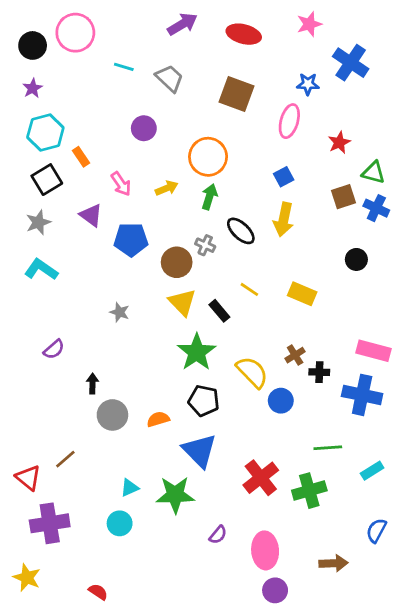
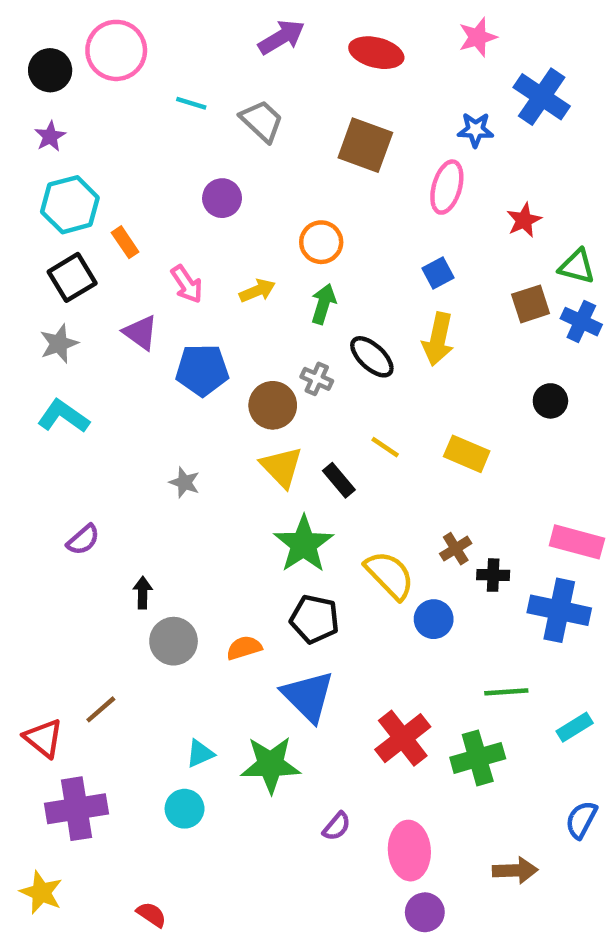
orange circle: (208, 157) -> (321, 242), size x0.7

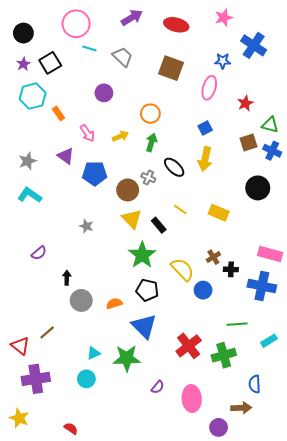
pink circle: (116, 50) -> (76, 24), moved
black square: (72, 277) -> (50, 63), moved
black circle: (550, 401) -> (258, 188), size x1.5
blue semicircle: (581, 820) -> (255, 384), moved, turned -30
purple circle: (425, 912) -> (219, 427), moved

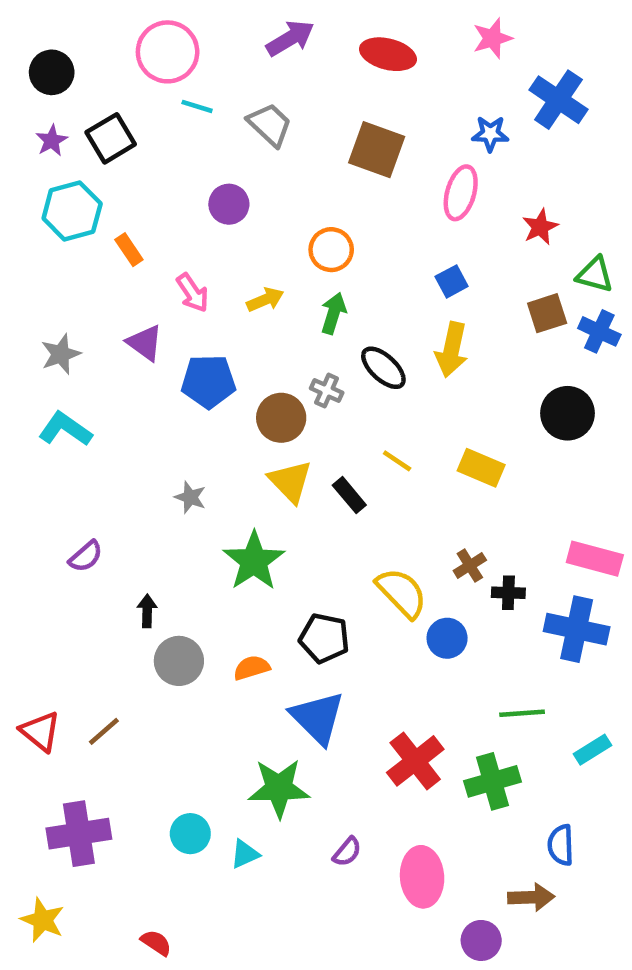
green star: (142, 255) -> (254, 561), moved
red triangle: (20, 346) -> (40, 731), moved
cyan triangle: (94, 353) -> (245, 854), moved

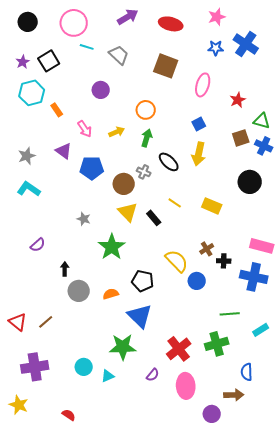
black circle: (52, 72) -> (28, 22), moved
blue star: (490, 134) -> (216, 48), moved
red cross: (415, 761) -> (179, 349), moved

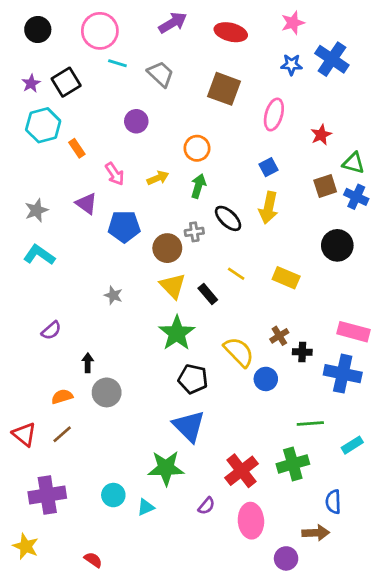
gray cross: (144, 172) -> (194, 232), turned -32
green star: (112, 247) -> (177, 333), moved
orange semicircle: (111, 294) -> (62, 397), moved

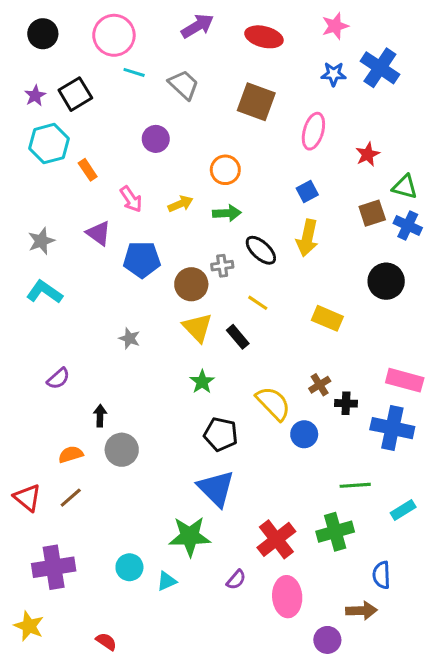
green arrow: (198, 186) -> (227, 213), turned 70
yellow line: (236, 274) -> (258, 303), moved
green star: (177, 333) -> (202, 382), size x0.6

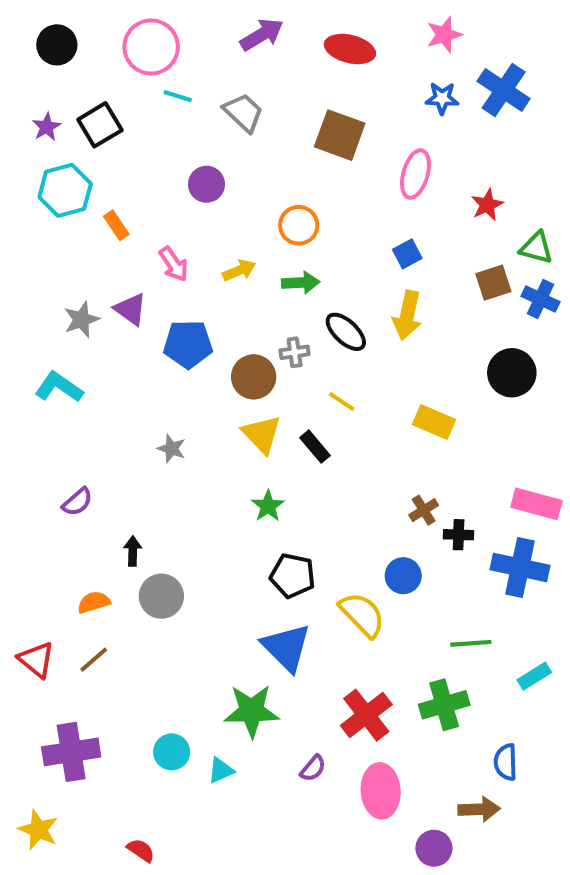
gray star: (41, 241) -> (81, 320), moved
yellow semicircle: (273, 403) -> (362, 615), moved

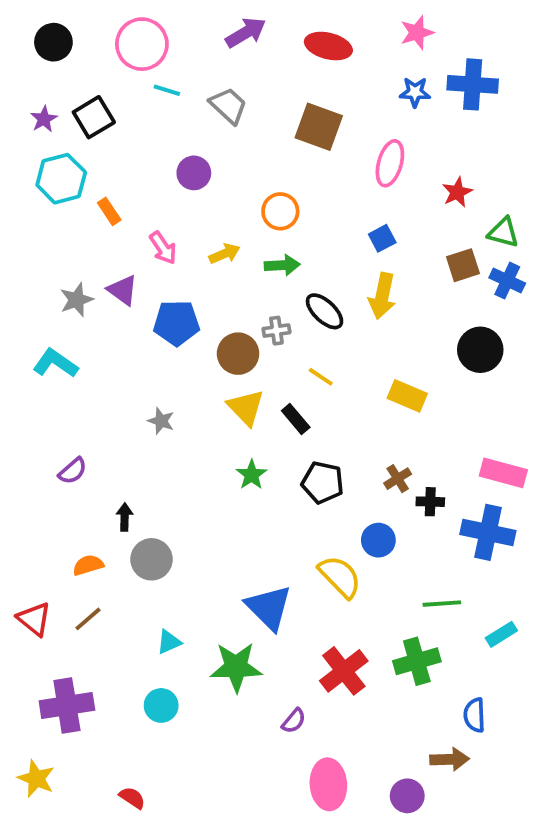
blue cross: (504, 90) -> (473, 84), turned -30
black pentagon: (293, 576) -> (323, 482), moved
cyan triangle: (221, 770) -> (169, 642), moved
pink ellipse: (381, 791) -> (328, 784), moved

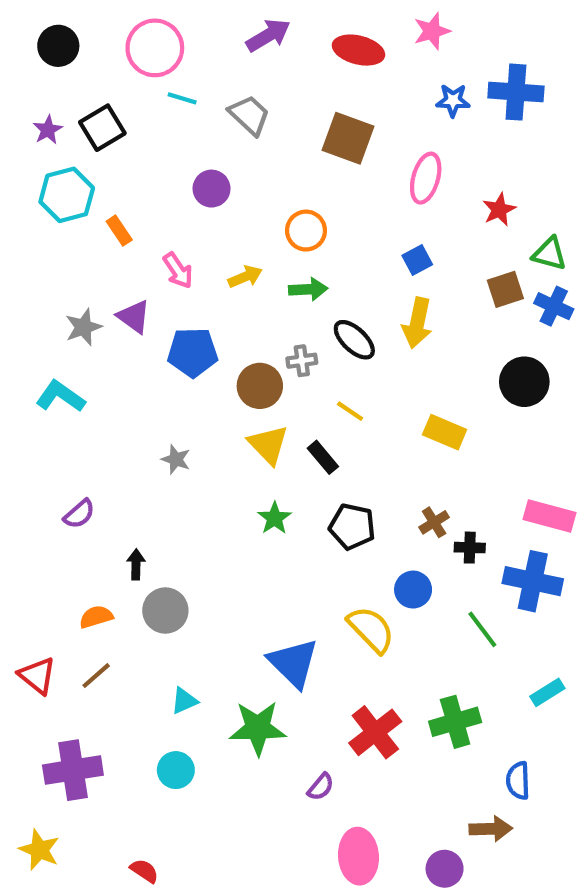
pink star: (417, 33) -> (432, 31), moved
green line: (442, 604) -> (482, 629), moved, turned 57

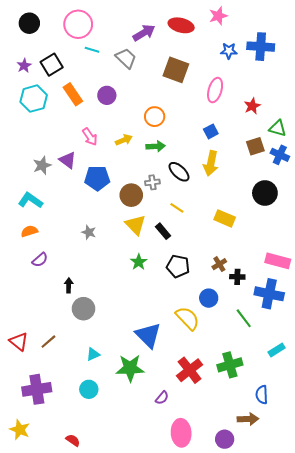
purple arrow: (268, 35) -> (144, 33), moved
orange rectangle: (119, 231) -> (73, 94), moved, size x1.5
orange semicircle: (96, 617) -> (29, 231), moved

